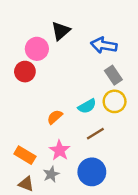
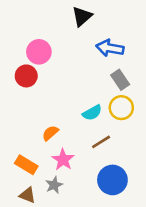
black triangle: (61, 31) -> (82, 16), moved
orange semicircle: (55, 117) -> (50, 133), moved
blue circle: (92, 172) -> (112, 180), moved

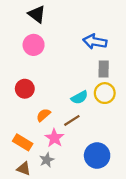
black triangle: (82, 16) -> (37, 14), moved, turned -42
red circle: (26, 76) -> (25, 89), moved
gray rectangle: (120, 80) -> (104, 69), turned 35
brown line: (101, 142) -> (72, 120), moved

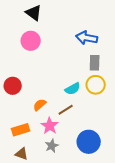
red circle: (25, 89) -> (13, 86), moved
orange rectangle: (23, 142) -> (21, 130), turned -48
gray star: (47, 160) -> (52, 146), moved

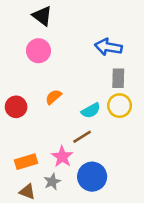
orange semicircle: (40, 105) -> (53, 97), moved
blue circle: (89, 142) -> (92, 177), moved
gray star: (52, 146) -> (52, 182), moved

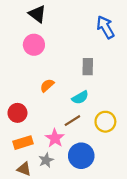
blue arrow: (108, 47) -> (105, 27), moved, turned 50
gray rectangle: (118, 78) -> (88, 67), moved
yellow circle: (120, 106) -> (105, 122), moved
red circle: (16, 107) -> (17, 113), moved

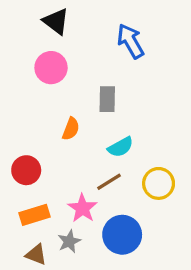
blue arrow: (105, 27) -> (130, 41), moved
gray rectangle: (88, 67) -> (107, 99), moved
orange semicircle: (47, 85) -> (71, 129), turned 152

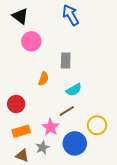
black triangle: (56, 21) -> (20, 16), moved
blue arrow: (130, 41) -> (71, 15), moved
yellow circle: (159, 183) -> (97, 125), moved

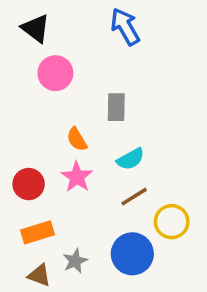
orange semicircle: (43, 79) -> (77, 139), turned 128
brown line: (67, 111) -> (134, 197), moved
pink star: (51, 127) -> (77, 177), moved

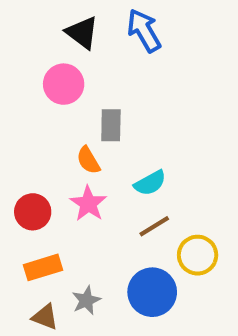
black triangle: (36, 28) -> (82, 33), moved
gray rectangle: (116, 107) -> (111, 125), moved

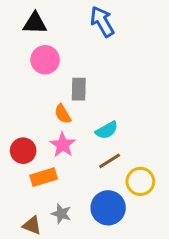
black triangle: (82, 33) -> (35, 23), moved, turned -35
orange rectangle: (43, 267) -> (44, 177), moved
gray star: (86, 300) -> (61, 214), turned -30

